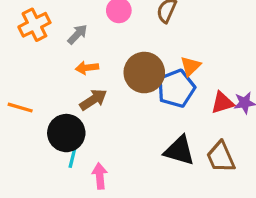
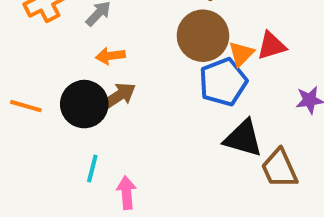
brown circle: (144, 73) -> (203, 36), moved
red triangle: (222, 103) -> (271, 46), moved
black circle: (66, 133) -> (84, 104), moved
black triangle: (179, 151) -> (243, 138), moved

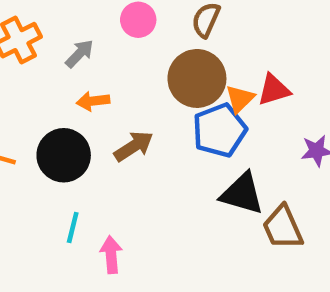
brown arrow: (118, 96) -> (134, 146), moved

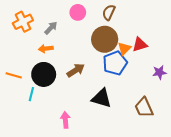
orange arrow: (93, 101) -> (46, 49), moved
black triangle: (242, 194) -> (102, 98), moved
cyan line: (73, 228) -> (31, 94), moved

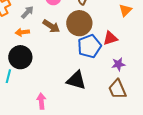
red triangle: (140, 44) -> (110, 38), moved
orange triangle: (124, 49) -> (125, 10), moved
brown arrow: (76, 70) -> (51, 26), moved, turned 66
purple star: (159, 72) -> (118, 64), moved

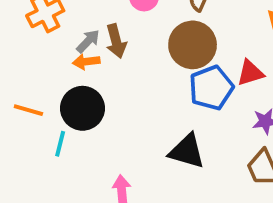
gray arrow: (27, 12) -> (88, 41), moved
brown arrow: (51, 26) -> (116, 41), moved, turned 42

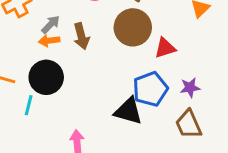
brown arrow: (116, 41) -> (81, 36), moved
red triangle: (250, 73) -> (165, 48), moved
blue pentagon: (211, 88) -> (150, 89), moved

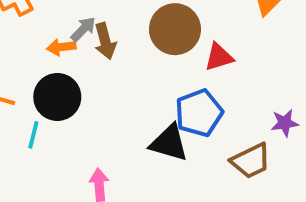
gray arrow: (51, 24) -> (83, 29), moved
purple star: (190, 88) -> (285, 123), moved
brown trapezoid: (189, 124) -> (251, 161), turned -92

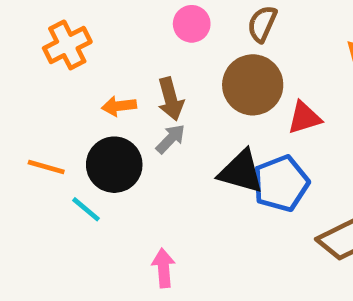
gray arrow: (83, 29) -> (171, 139), moved
cyan line: (33, 135) -> (86, 209), turned -64
black triangle: (169, 143) -> (241, 172), moved

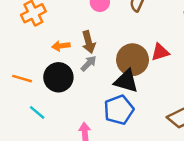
brown circle: (253, 85) -> (133, 60), moved
blue pentagon: (281, 183) -> (119, 110), moved
cyan line: (86, 209) -> (37, 112), moved

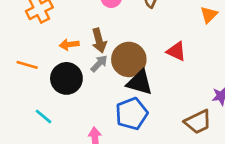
red triangle: (160, 52) -> (176, 51), turned 42
brown circle: (133, 60) -> (129, 59), moved
orange line: (22, 79) -> (27, 65), moved

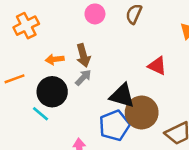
brown circle: (129, 59) -> (142, 113), moved
orange line: (27, 65) -> (15, 79), turned -36
cyan line: (43, 116) -> (40, 114), moved

